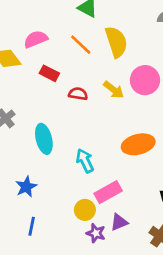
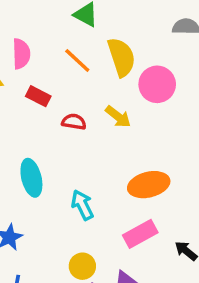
pink semicircle: (36, 39) -> (21, 54), turned 110
pink circle: (145, 80) -> (157, 84), moved
pink rectangle: (108, 192) -> (140, 234), moved

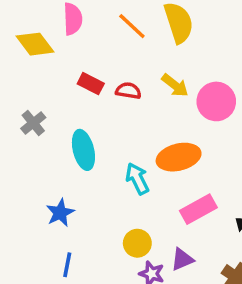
pink circle: (157, 84) -> (216, 101), moved
red rectangle: (38, 96) -> (91, 84), moved
orange ellipse: (149, 185) -> (179, 157), moved

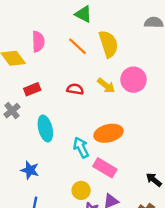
red rectangle: (91, 84) -> (32, 89), moved, turned -49
pink circle: (216, 101) -> (133, 80), moved
pink rectangle: (198, 209) -> (105, 168), moved, turned 60
blue star: (60, 213) -> (30, 170), turned -30

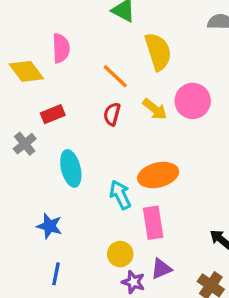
orange line: (77, 46) -> (115, 76), moved
red semicircle: (75, 89) -> (112, 114), turned -84
pink rectangle: (105, 168) -> (153, 223), turned 50

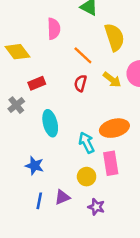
pink semicircle: (61, 48) -> (54, 29), moved
yellow circle: (120, 254) -> (87, 177), moved
purple triangle: (161, 269) -> (62, 197), moved

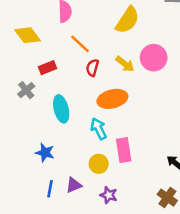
yellow semicircle: (114, 37) -> (127, 20), turned 52
orange line: (83, 55) -> (80, 44), moved
orange ellipse: (114, 128) -> (112, 99), moved

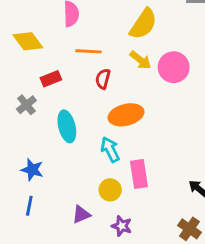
orange line: (80, 44) -> (88, 51), turned -40
yellow arrow: (125, 64) -> (140, 60), moved
blue star: (45, 153) -> (32, 170), moved
blue line: (50, 189) -> (29, 206), moved

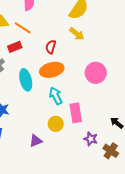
orange line: (88, 51) -> (23, 28), moved, turned 30
pink circle: (174, 67) -> (96, 73), moved
orange ellipse: (126, 115) -> (52, 70), moved
purple star: (122, 226) -> (91, 139), moved

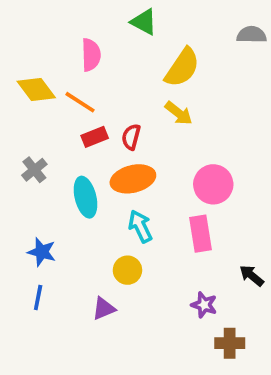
red rectangle: (15, 47) -> (95, 137), moved
pink rectangle: (76, 113) -> (200, 234), moved
yellow circle: (56, 124) -> (127, 270), moved
brown cross: (111, 151) -> (230, 343), moved, turned -35

